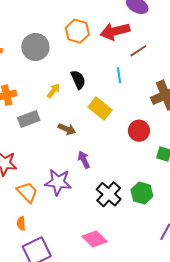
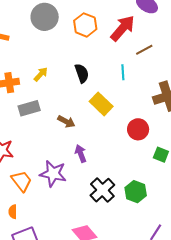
red arrow: (115, 31) -> (123, 28), turned 140
gray circle: (35, 47) -> (45, 17), moved
yellow arrow: (54, 91) -> (41, 74), moved

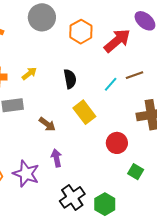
brown line: (144, 50) -> (134, 75), moved
cyan line: (123, 72) -> (111, 84), turned 35

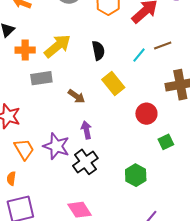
yellow arrow: (29, 74) -> (57, 46), size x1.8
green square: (136, 172) -> (166, 142), turned 35
black cross: (72, 197) -> (85, 162), moved

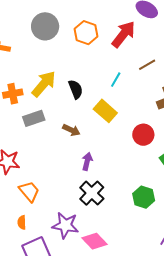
black semicircle: (98, 51) -> (76, 89), moved
cyan line: (139, 55) -> (116, 80), moved
purple arrow: (86, 130) -> (87, 161), turned 36
purple star: (56, 146) -> (65, 225), moved

